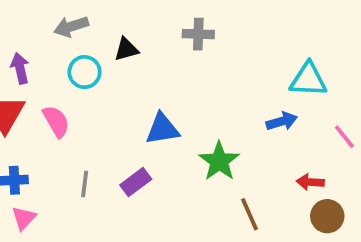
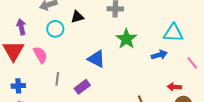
blue triangle: (162, 129) -> (96, 59), turned 36
green star: (219, 161) -> (126, 39), moved
gray line: (85, 184) -> (57, 79), moved

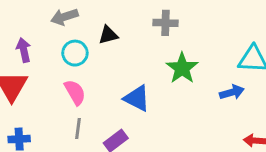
pink semicircle: (40, 55) -> (75, 92), moved

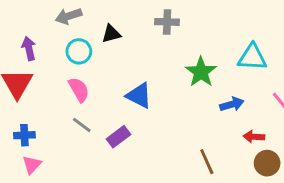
green star: (182, 68) -> (201, 72), moved
blue arrow: (232, 92) -> (232, 104), moved
gray line: (78, 128) -> (82, 125), turned -60

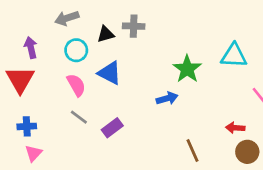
gray cross: (167, 22) -> (134, 26), moved
blue triangle: (139, 95) -> (110, 73), moved
blue arrow: (232, 104) -> (167, 98), moved

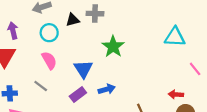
green star: (187, 69) -> (113, 47), moved
blue triangle: (110, 73) -> (83, 69), moved, turned 30
blue arrow: (167, 98) -> (107, 89), moved
gray line: (79, 117) -> (41, 86), moved

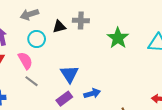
green star: (113, 47) -> (118, 38), moved
pink semicircle: (49, 60) -> (25, 61), moved
gray line: (41, 86) -> (31, 81), moved

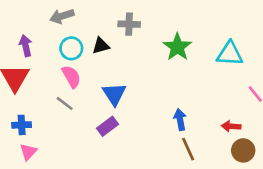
black triangle: (59, 27) -> (101, 46), moved
pink semicircle: (25, 61) -> (71, 77), moved
blue arrow: (92, 93) -> (180, 120), moved, turned -84

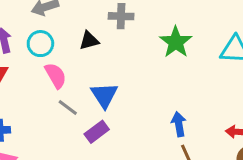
cyan circle: (71, 48) -> (40, 44), moved
gray line: (65, 103) -> (68, 107), moved

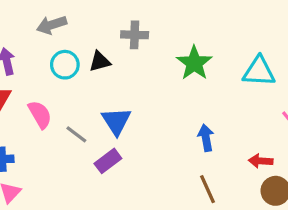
cyan circle: (40, 44) -> (65, 65), moved
pink semicircle: (56, 76) -> (40, 114), moved
blue arrow: (179, 124) -> (206, 138), moved

